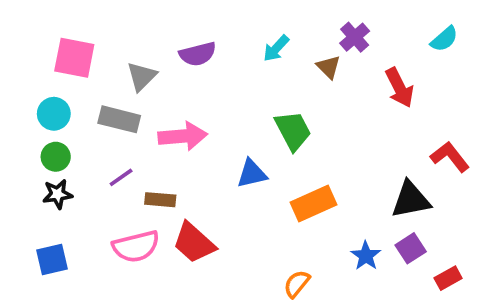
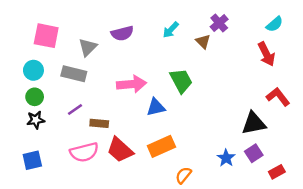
red arrow: (399, 88) -> (266, 54), moved
pink arrow: (183, 136) -> (131, 84), moved
orange rectangle: (313, 203) -> (161, 146), moved

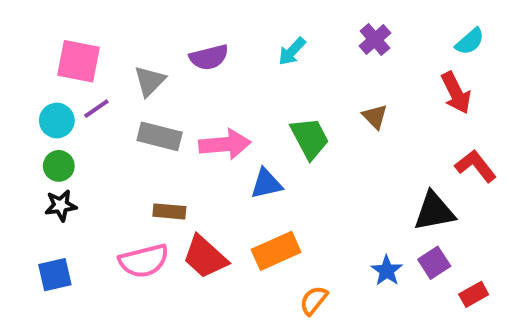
brown triangle: (203, 41) -> (375, 117), moved
gray rectangle: (74, 74) -> (160, 136), moved
purple line: (75, 109) -> (96, 109), moved

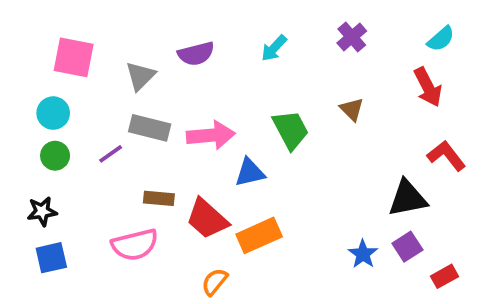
purple line: (96, 109) -> (111, 154), moved
black star: (61, 205) -> (42, 211), moved
red trapezoid: (205, 257) -> (207, 219), moved
orange semicircle: (314, 300) -> (215, 282), moved

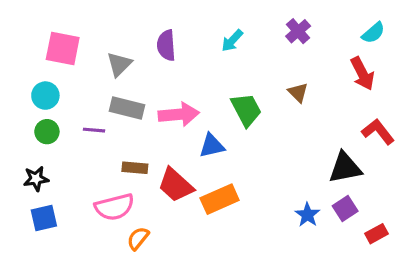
purple semicircle: (196, 54) -> (166, 45), turned 100
purple line: (111, 154) -> (94, 130), turned 40
orange semicircle: (215, 282) -> (138, 238), moved

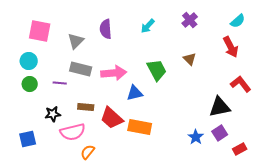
black star: (36, 179) -> (53, 114), moved
orange rectangle: (220, 199) -> (140, 127), turned 35

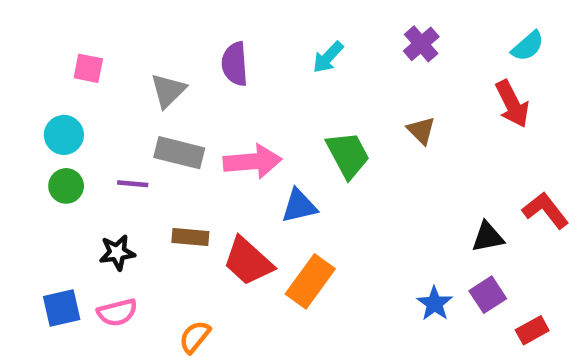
pink square: (40, 31) -> (88, 68), size x0.6
red L-shape: (241, 84) -> (545, 210), moved
black triangle: (220, 107) -> (488, 237), size x0.7
orange rectangle: (140, 127) -> (310, 281), turned -65
pink semicircle: (73, 132) -> (117, 312), moved, size x0.7

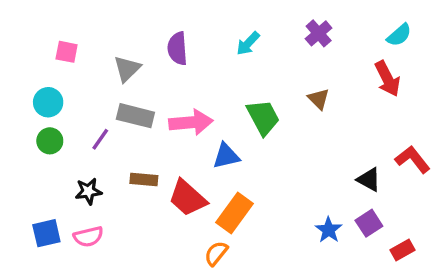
purple line: (133, 184) -> (100, 139), turned -60
black triangle: (488, 237) -> (369, 179), turned 40
orange semicircle: (195, 337) -> (216, 253), moved

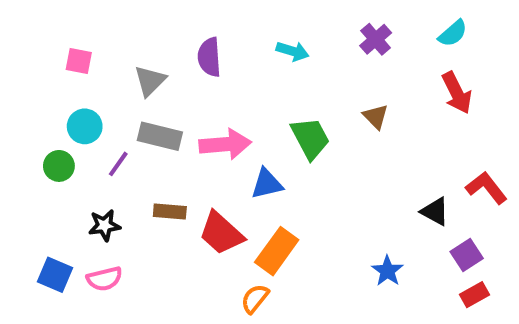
cyan semicircle: (399, 35) -> (453, 33), moved
cyan arrow: (248, 43) -> (292, 51), turned -116
cyan circle: (48, 102) -> (85, 126), moved
purple square: (369, 223) -> (467, 255), moved
blue square: (46, 233) -> (55, 275), turned 36

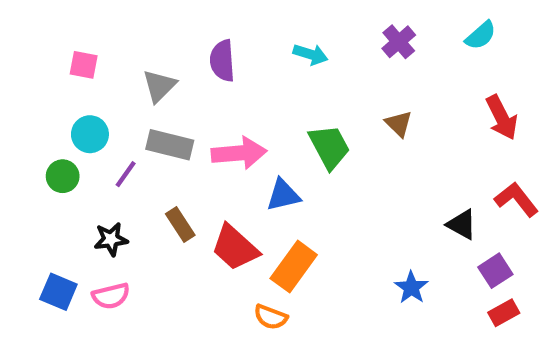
red arrow: (457, 93) -> (502, 117), moved
brown rectangle: (170, 211) -> (180, 225), turned 52
orange semicircle: (255, 299) -> (271, 317), turned -108

